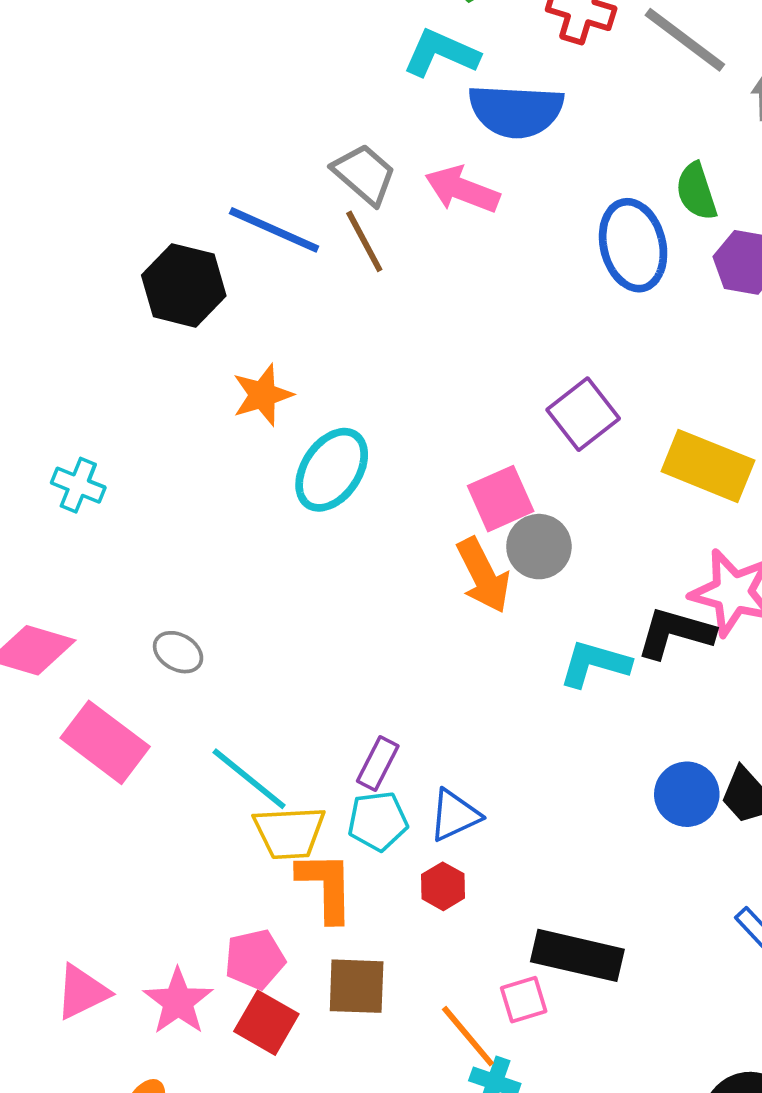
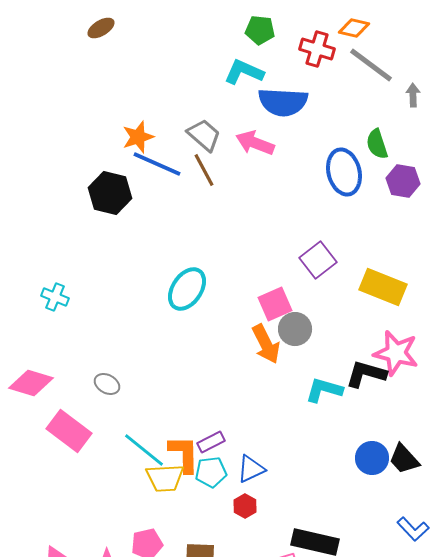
orange star: (263, 395) -> (138, 137), moved
purple rectangle: (378, 763) -> (211, 442), turned 36
orange L-shape: (326, 886) -> (184, 454), moved

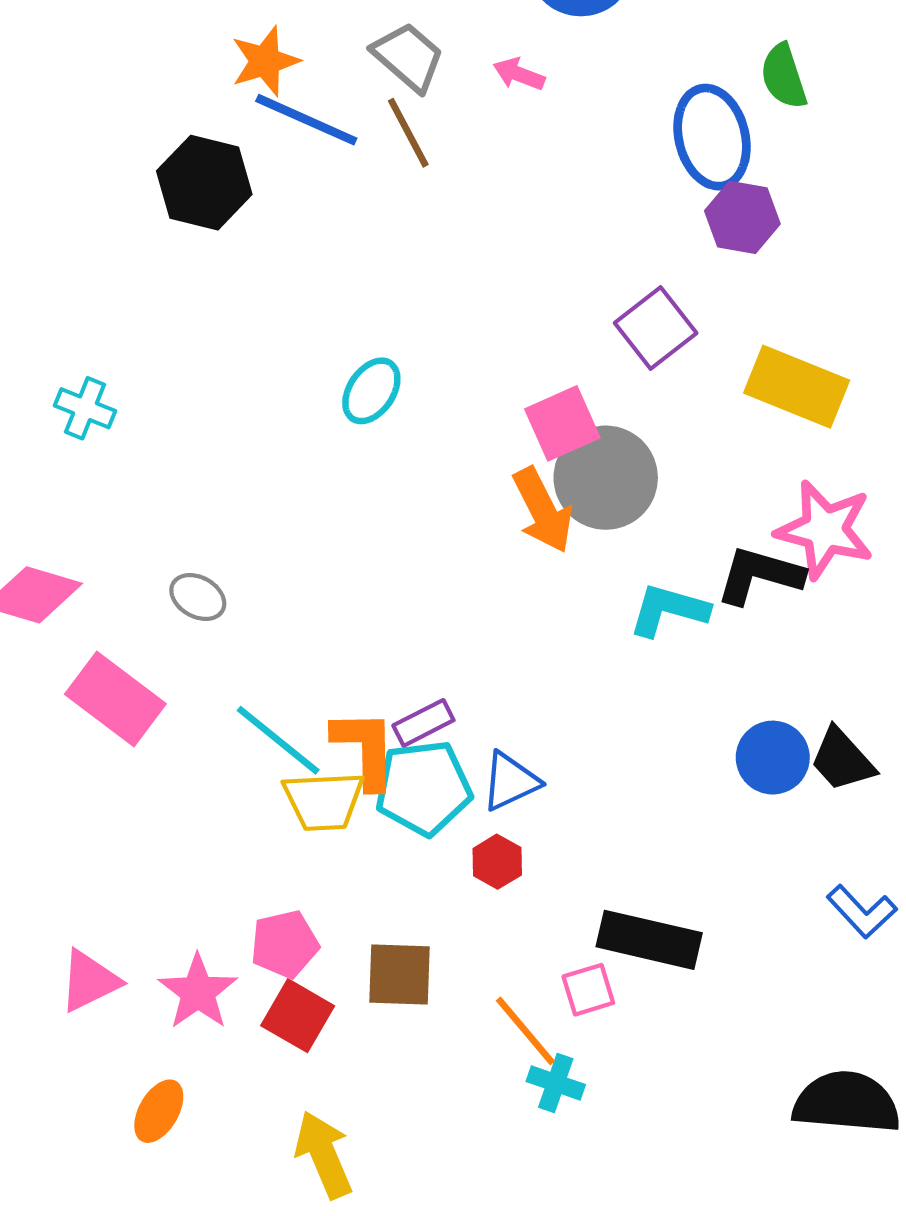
pink arrow: (255, 143) -> (519, 74), size x0.6
purple hexagon: (403, 181) -> (742, 217), moved
cyan ellipse: (187, 289) -> (371, 391), size x0.7
gray circle: (295, 329) -> (606, 478), size x1.4
cyan pentagon: (211, 472) -> (423, 788), size x1.4

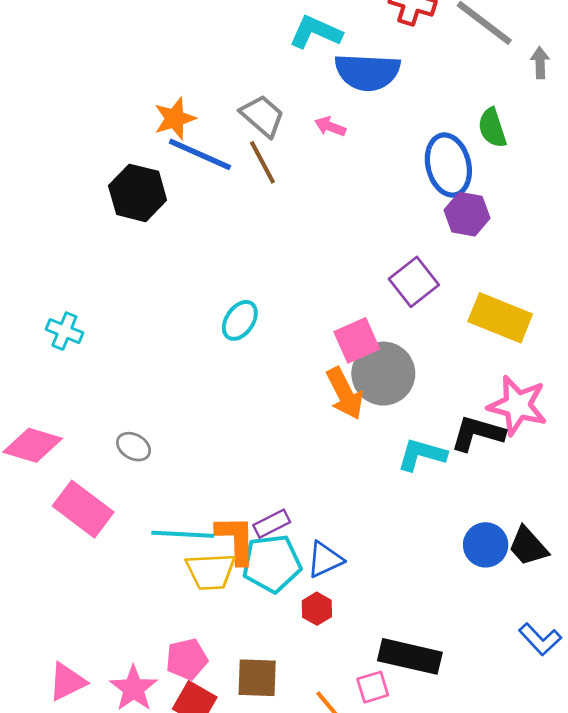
cyan line: (278, 740) -> (183, 534), turned -36

